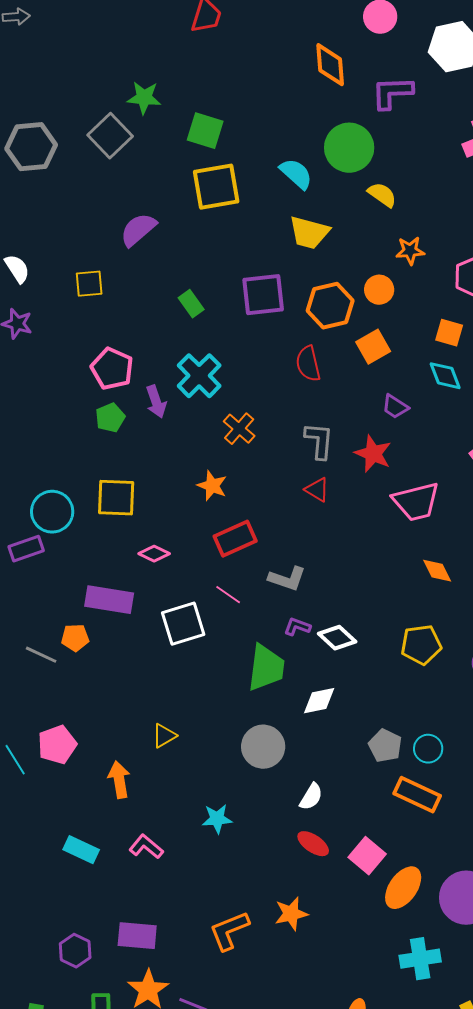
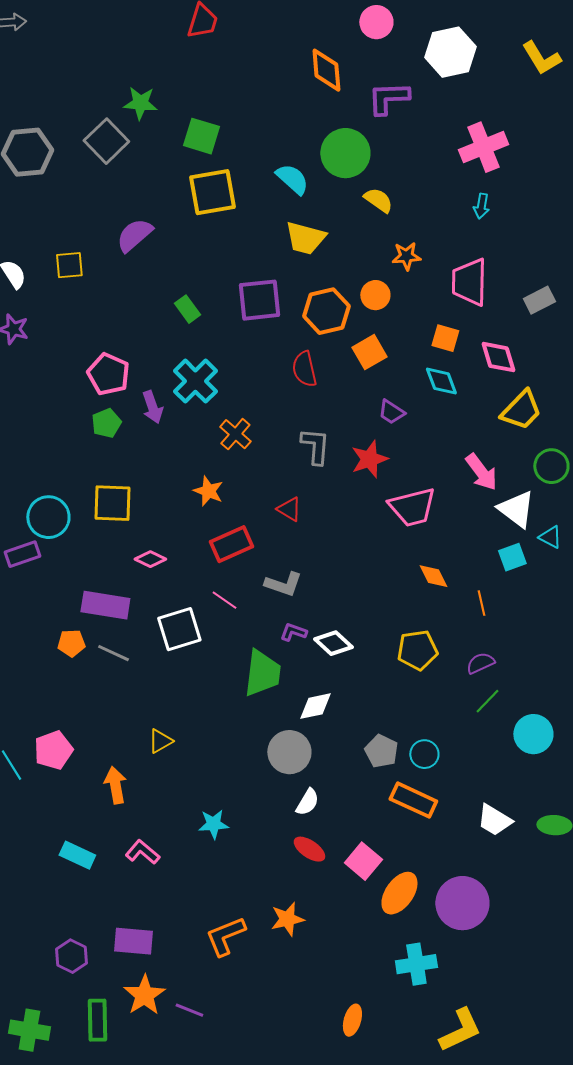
yellow square: (89, 284) -> (69, 265), moved
red star: (373, 454) -> (369, 459), turned 30
red triangle: (317, 490) -> (289, 509), moved
gray line: (41, 655) -> (113, 653), moved
gray circle: (263, 747) -> (289, 752), moved

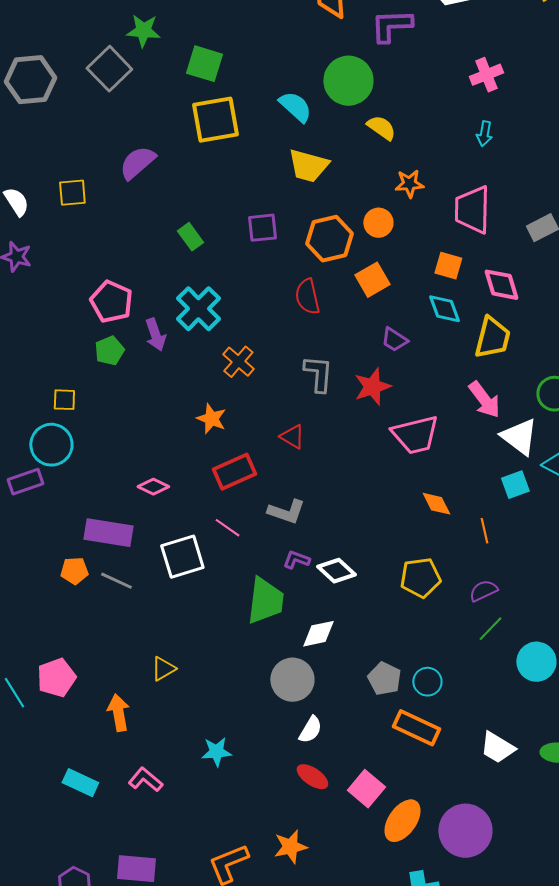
pink cross: (483, 147) -> (486, 75), size x0.7
purple square: (259, 300) -> (262, 228), size x0.7
yellow trapezoid: (521, 410) -> (492, 338), moved, turned -30
yellow square: (112, 503) -> (64, 400), moved, size x0.6

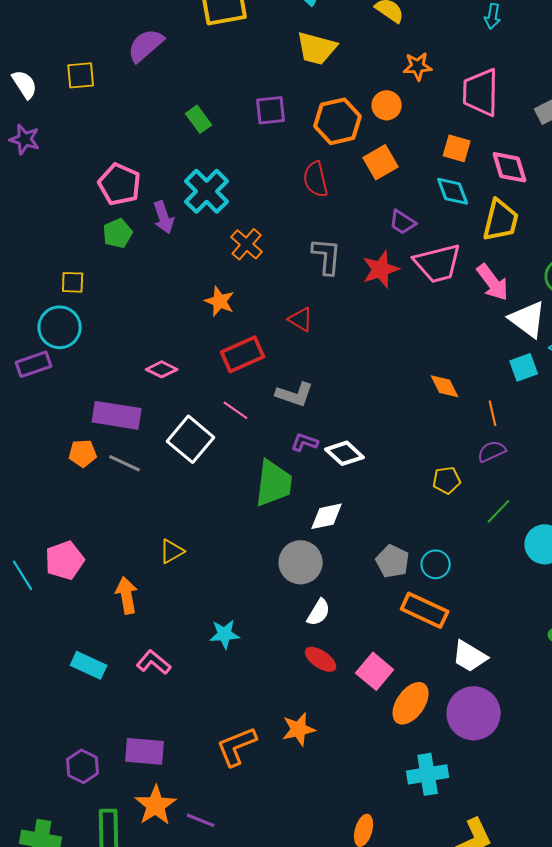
pink trapezoid: (415, 435) -> (438, 263), moved
white square: (182, 557) -> (191, 439), turned -33
yellow pentagon: (420, 578) -> (447, 480), moved, size x0.7
purple semicircle: (483, 591) -> (492, 451), moved
white trapezoid: (497, 748) -> (470, 656), moved

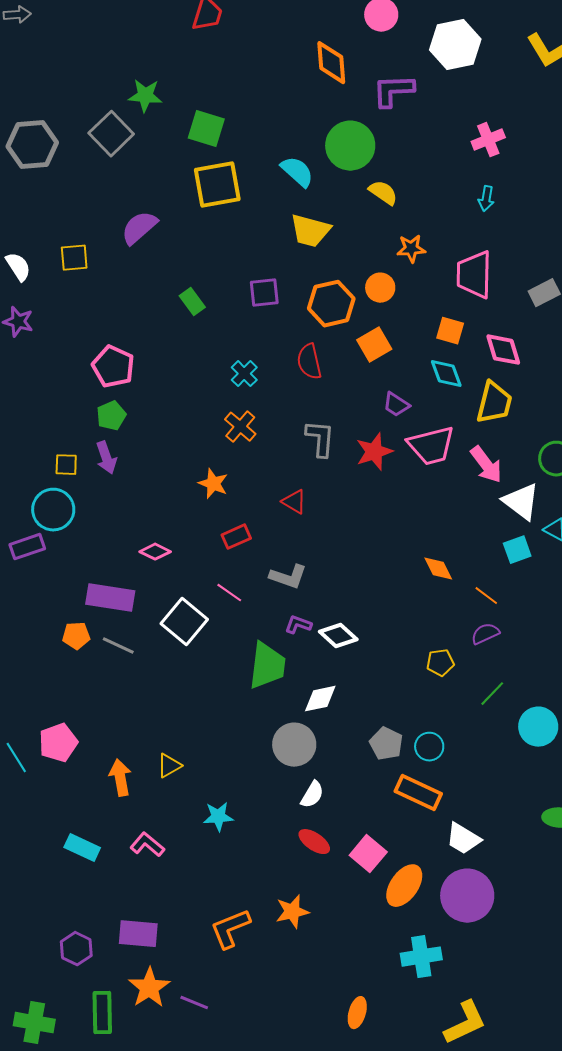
cyan cross: (207, 191) -> (244, 374), moved, size x0.6
purple arrow: (164, 217) -> (106, 458), moved
red rectangle: (243, 354) -> (236, 537), size x0.7
orange line: (493, 413) -> (486, 596), turned -40
yellow triangle: (172, 551) -> (169, 766), moved

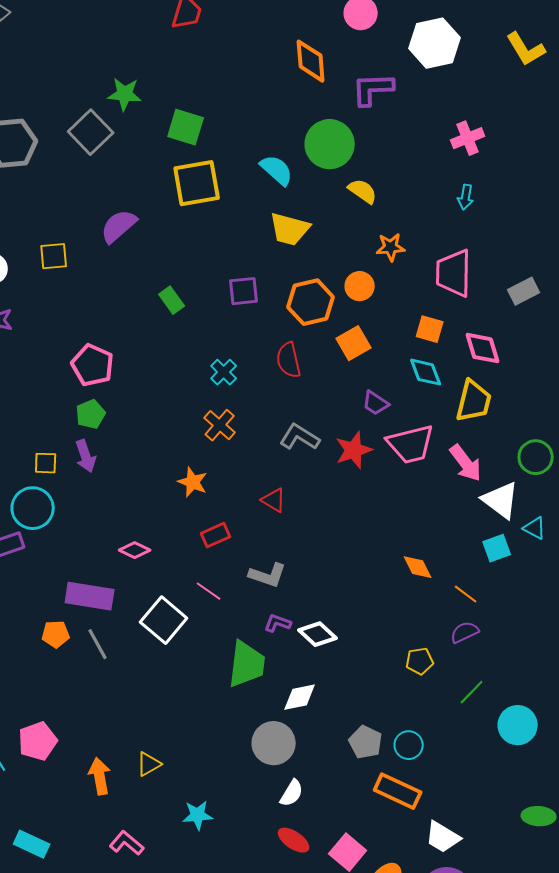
gray L-shape: (320, 439) -> (300, 437), turned -63
gray line: (118, 646) -> (98, 644), turned 36
cyan rectangle: (82, 848) -> (32, 844), moved

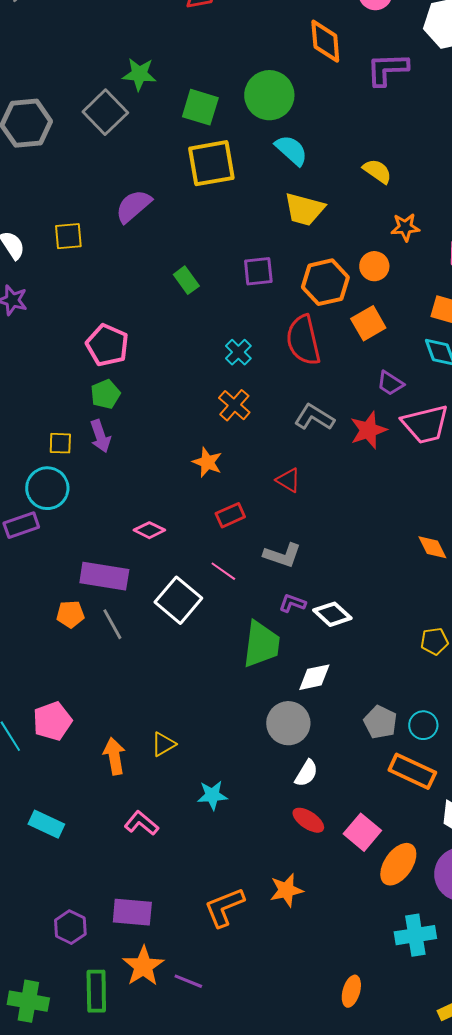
green circle: (330, 144) -> (269, 95), moved
red semicircle: (289, 360) -> (303, 340), size x1.4

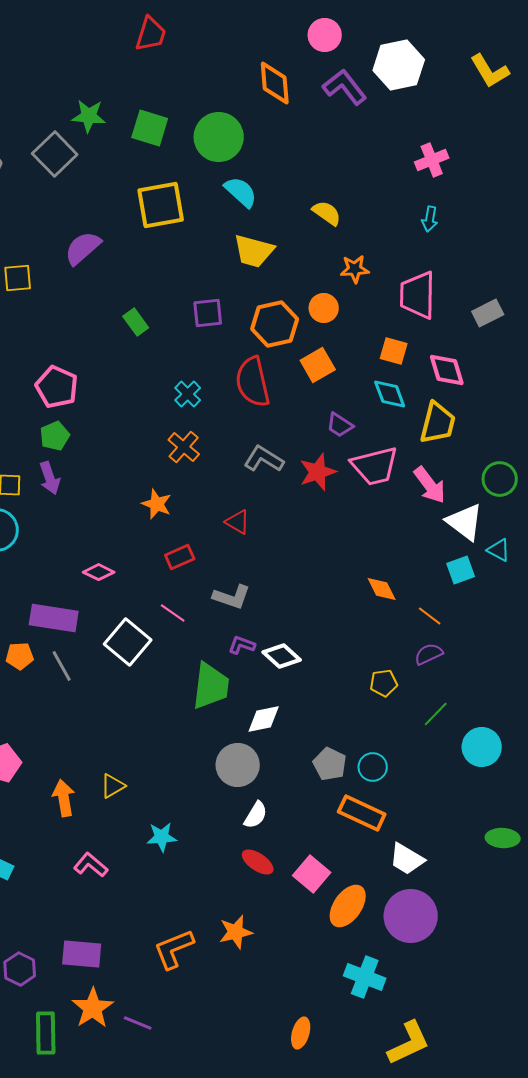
purple L-shape: (387, 69) -> (345, 87), moved, turned 54
green square: (200, 107) -> (150, 128), moved
cyan cross: (415, 935) -> (365, 977), turned 30

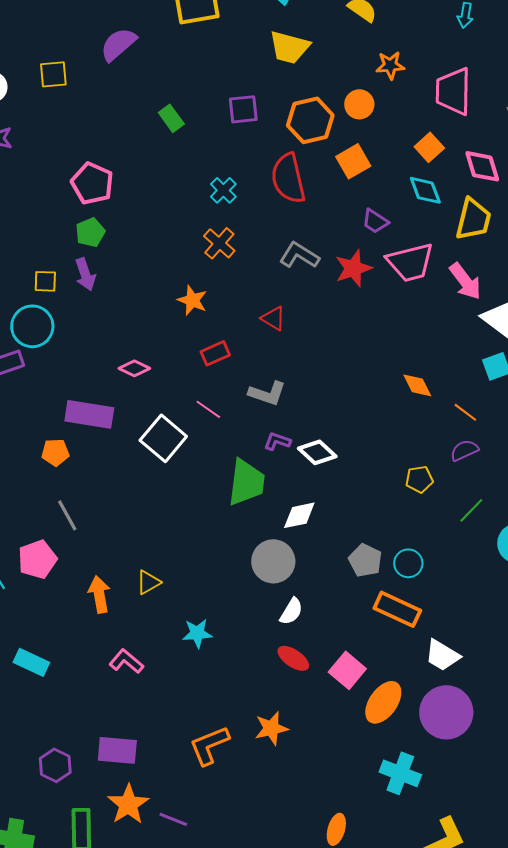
orange square: (394, 351) -> (429, 147), turned 32
gray line: (62, 666) -> (67, 515), moved

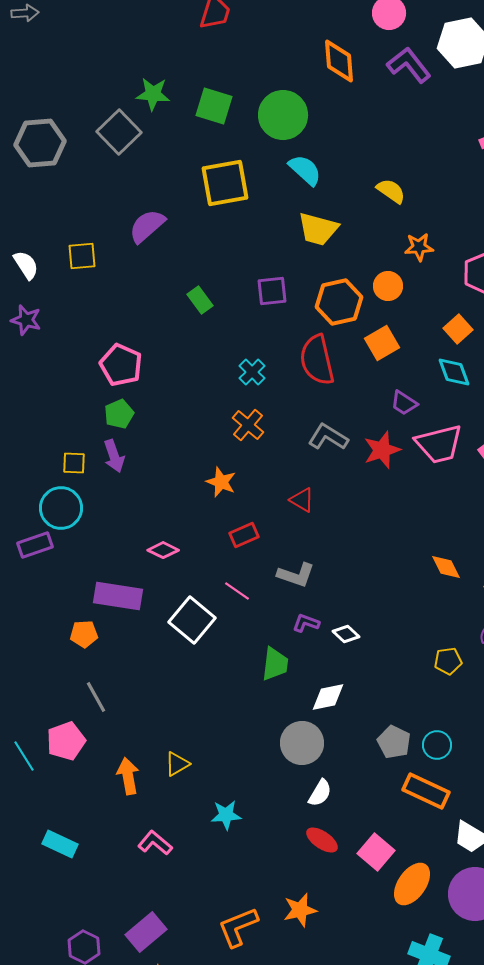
white diamond: (317, 452) -> (346, 634), size x0.7
green trapezoid: (246, 482) -> (275, 664), size x0.7
purple rectangle: (117, 750) -> (146, 932), turned -45

